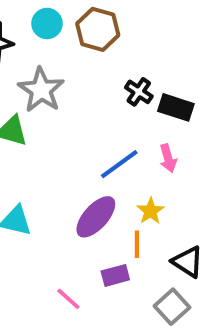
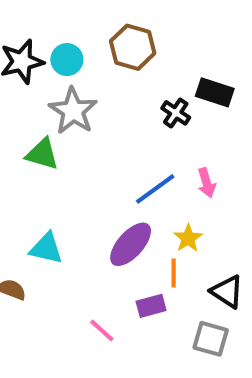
cyan circle: (47, 23) -> (67, 60), moved
black rectangle: (176, 107) -> (215, 92), moved
gray square: (172, 307) -> (211, 339), turned -32

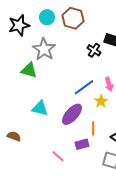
cyan circle: (67, 60) -> (47, 17), moved
yellow star: (188, 238) -> (101, 101), moved
cyan triangle: (46, 248) -> (40, 108), moved

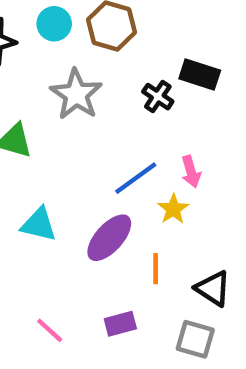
gray star: (44, 49) -> (76, 94), moved
purple rectangle: (82, 144) -> (120, 324), moved
pink line: (58, 156) -> (50, 330), moved

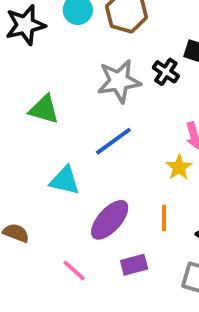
gray star: (76, 94) -> (119, 81), moved, turned 30
blue line: (136, 178) -> (113, 141), moved
purple ellipse: (109, 238) -> (110, 220), moved

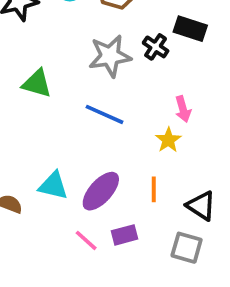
blue line: (113, 141) -> (104, 114), turned 60
cyan triangle: (65, 180) -> (53, 186), moved
pink line: (74, 270) -> (86, 240), moved

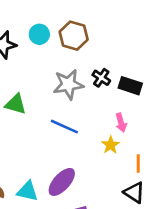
black rectangle: (190, 29) -> (130, 86), moved
cyan triangle: (53, 186) -> (27, 191), moved
orange line: (154, 189) -> (138, 163), moved

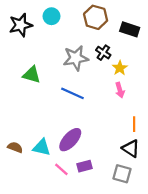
brown hexagon: (74, 36) -> (96, 17), moved
black rectangle: (130, 86) -> (130, 29), moved
yellow star: (111, 145) -> (120, 68), moved

